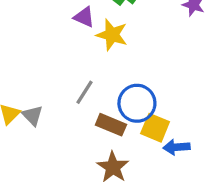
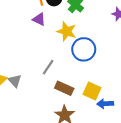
purple triangle: (84, 17) -> (39, 19), moved
blue circle: (137, 103) -> (84, 49), moved

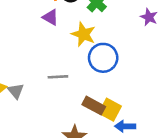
gray line: (48, 67) -> (58, 77), turned 49
brown rectangle: (64, 88) -> (94, 106), moved

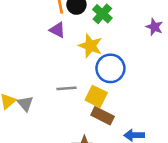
yellow square: (110, 110) -> (96, 96), moved

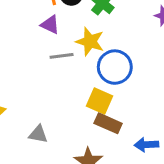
gray line: (66, 88) -> (62, 56), moved
gray triangle: (25, 104) -> (38, 134), moved, turned -36

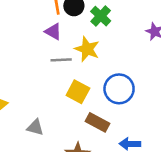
blue circle: (115, 67) -> (119, 89), moved
yellow square: (99, 101) -> (78, 92), moved

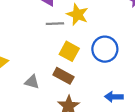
brown rectangle: (98, 122) -> (63, 76), moved

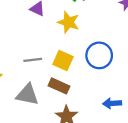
gray line: (55, 24) -> (33, 60), moved
gray triangle: (32, 82) -> (27, 95), size x1.5

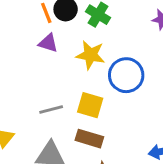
blue circle: (99, 55) -> (126, 75), moved

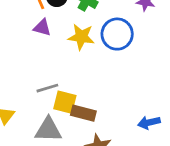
blue circle: (126, 75) -> (117, 34), moved
yellow square: (90, 105) -> (65, 102), moved

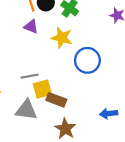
blue circle: (117, 34) -> (87, 60), moved
yellow square: (65, 102) -> (42, 89), turned -36

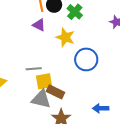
gray triangle: (26, 110) -> (41, 99), moved

